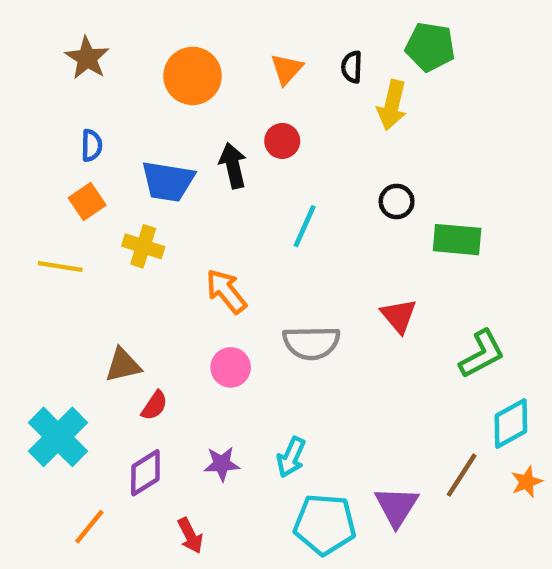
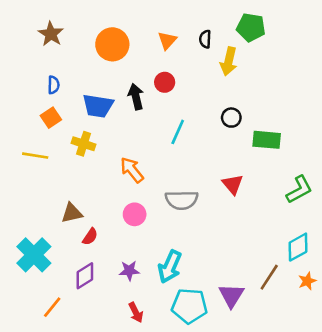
green L-shape: (482, 354) -> (299, 190), moved
cyan arrow: (291, 457) -> (170, 267), size x1.4
red arrow: (190, 536) -> (136, 312), moved

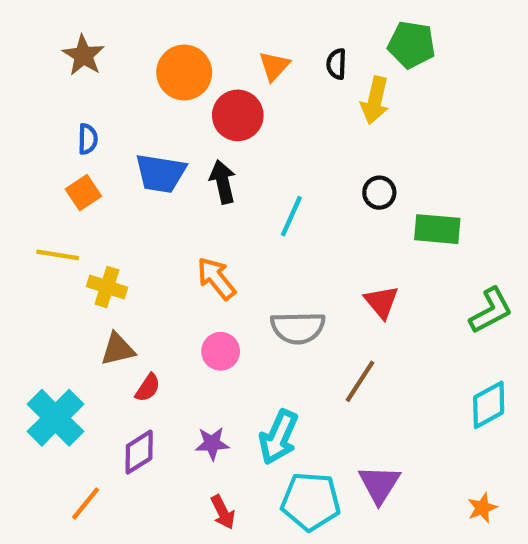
red circle: (165, 82) -> (238, 115), moved, size x1.5
black arrow: (136, 97) -> (223, 182), moved
yellow cross: (84, 144) -> (107, 287), moved
brown line: (269, 277) -> (360, 381), moved
orange star: (307, 281) -> (482, 508), moved

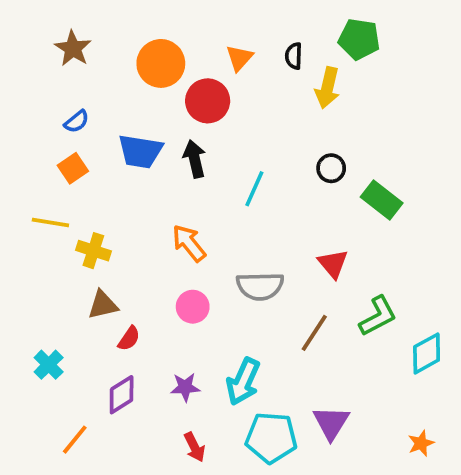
blue semicircle: (88, 139) -> (77, 121), turned 50
green rectangle: (437, 229) -> (382, 200), turned 33
green L-shape: (491, 311) -> (378, 316), moved
cyan cross: (55, 418) -> (49, 365), size x0.6

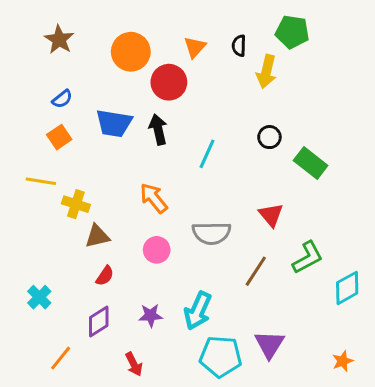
brown triangle: (103, 305) -> (97, 236), moved
red arrow: (195, 447) -> (134, 364), moved

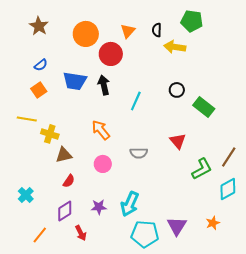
yellow arrow: (266, 72) -> (175, 47), turned 85
gray semicircle: (212, 233) -> (139, 153), size x0.7
brown line: (256, 271) -> (229, 157), moved
orange star: (343, 361) -> (213, 223), moved
red arrow: (134, 364) -> (81, 233), moved

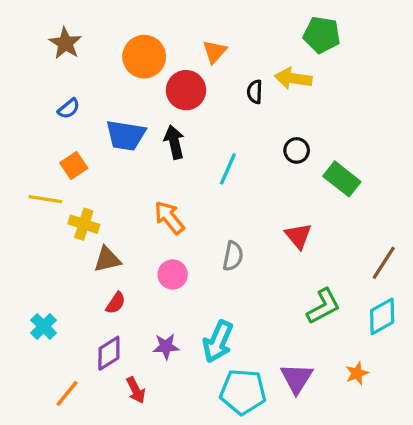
black semicircle: (157, 30) -> (255, 92), moved
orange square: (39, 90) -> (74, 166), moved
gray semicircle: (139, 153) -> (233, 256), turned -78
green L-shape: (202, 169) -> (323, 306), moved

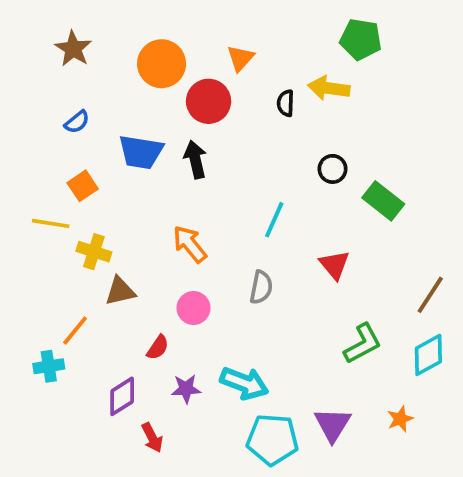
cyan line: (228, 169) -> (274, 220), moved
red semicircle: (116, 303) -> (158, 347), moved
cyan cross: (44, 326) -> (49, 366), turned 36
cyan arrow: (218, 341) -> (244, 383), turned -93
orange line: (67, 393) -> (75, 331), moved

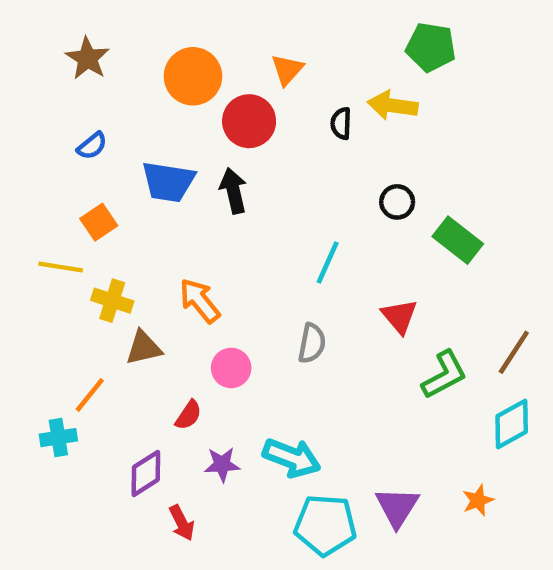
orange arrow: (190, 244) -> (200, 301), moved
green L-shape: (363, 344) -> (444, 375), moved

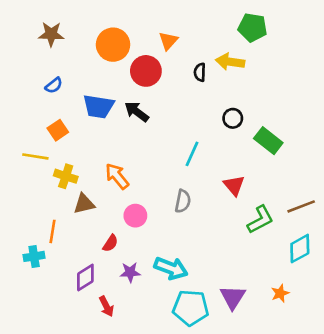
brown star: (88, 58) -> (51, 34), turned -30
black arrow: (233, 191) -> (137, 112), turned -40
brown line: (514, 352) -> (301, 206), turned 36
orange line: (90, 395) -> (53, 231), turned -30

